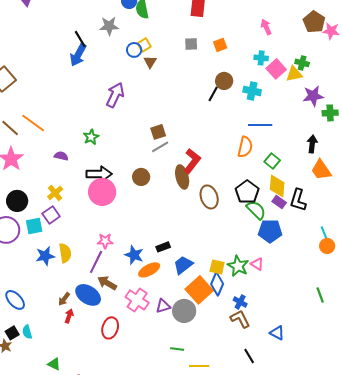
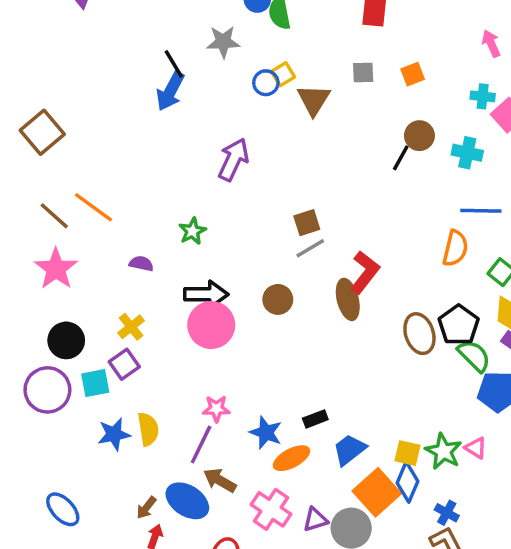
brown triangle: (150, 62) -> (314, 100), moved, size x1.5
brown ellipse: (209, 197) -> (419, 334), moved

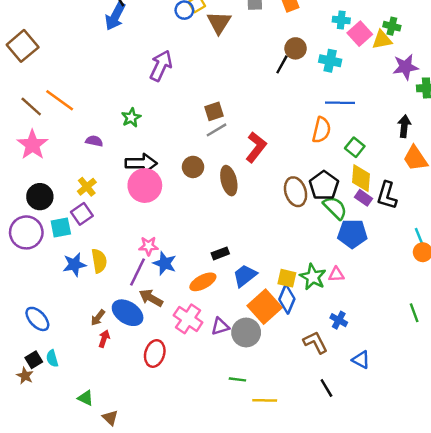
brown ellipse: (348, 299) -> (229, 181), moved
blue star: (266, 433) -> (165, 263), moved
pink triangle: (476, 448) -> (336, 274), turned -35
blue cross: (447, 513) -> (339, 320), moved

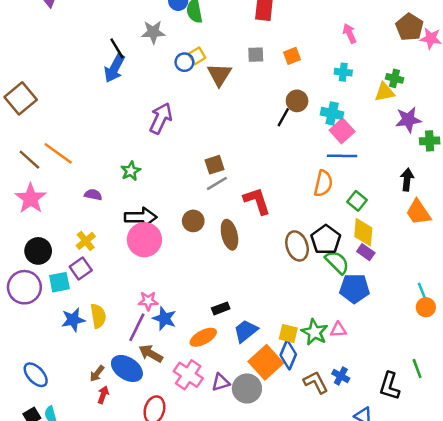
pink square: (360, 34) -> (342, 131), moved
red L-shape: (256, 147) -> (257, 201), turned -56
black L-shape: (387, 195) -> (390, 386), moved
brown L-shape: (315, 342) -> (316, 382), moved

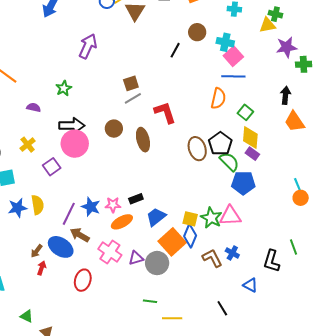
black line: (283, 117) -> (175, 50), moved
purple square: (81, 268) -> (52, 167), moved
pink star: (148, 301) -> (113, 205), moved
pink triangle: (338, 330) -> (230, 216), size x1.6

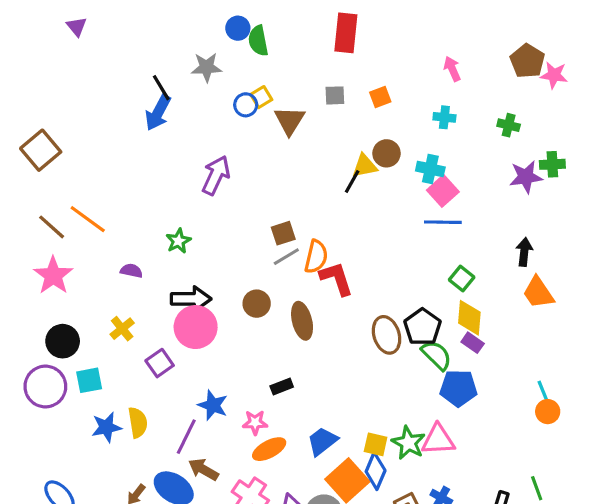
yellow triangle: (267, 25) -> (365, 166), moved
green cross: (304, 64) -> (552, 164), moved
orange semicircle: (218, 98) -> (316, 257), moved
black rectangle: (136, 199) -> (282, 387), moved
blue star: (91, 207) -> (213, 405), moved

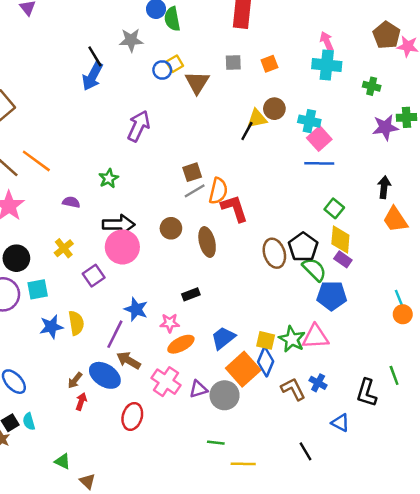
cyan cross: (444, 117) -> (327, 65), moved, size x1.6

